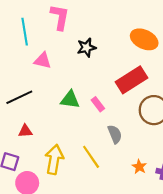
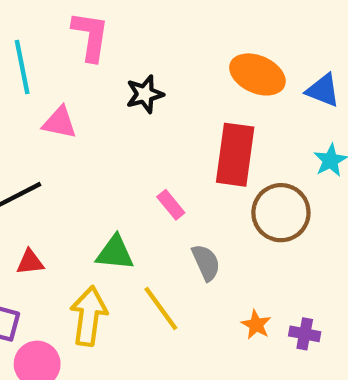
red rectangle: (131, 80) -> (235, 155), turned -48
green triangle: (70, 100) -> (115, 253), moved

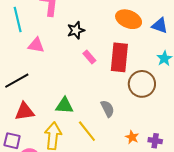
pink rectangle: (171, 205) -> (89, 57), moved
red triangle: (30, 262) -> (24, 111), size x1.5

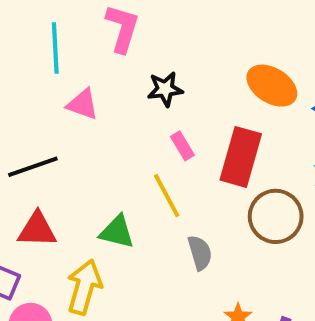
yellow line: (87, 131) -> (167, 196), moved

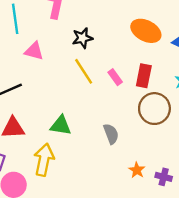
pink rectangle: (182, 146) -> (115, 77), moved
red rectangle: (241, 157) -> (144, 76), moved, size x0.7
yellow line: (167, 196) -> (84, 71), moved

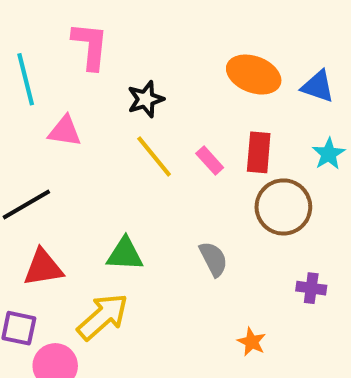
yellow arrow: (44, 160) -> (103, 317), turned 44
orange star: (137, 170) -> (252, 342), moved
purple cross: (164, 177) -> (311, 288), moved

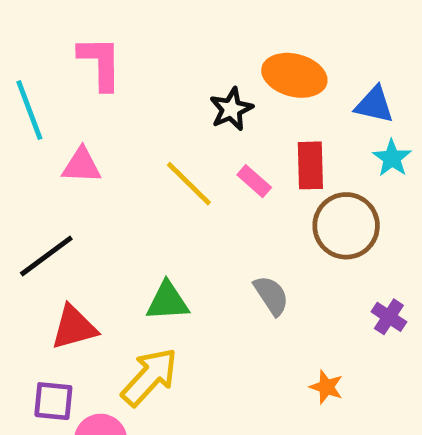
blue triangle: (318, 86) -> (374, 105), moved
black star: (146, 99) -> (231, 109), moved
purple cross: (311, 288) -> (389, 317), turned 32

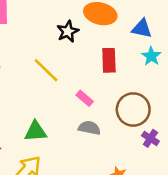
pink rectangle: (254, 181) -> (85, 98), moved
brown circle: (346, 226) -> (133, 110), moved
gray semicircle: (271, 295) -> (89, 128), turned -45

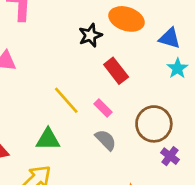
red rectangle: (109, 60) -> (116, 71), moved, turned -40
yellow line: (46, 70) -> (66, 100), moved
gray semicircle: (89, 128) -> (106, 140), turned 30

